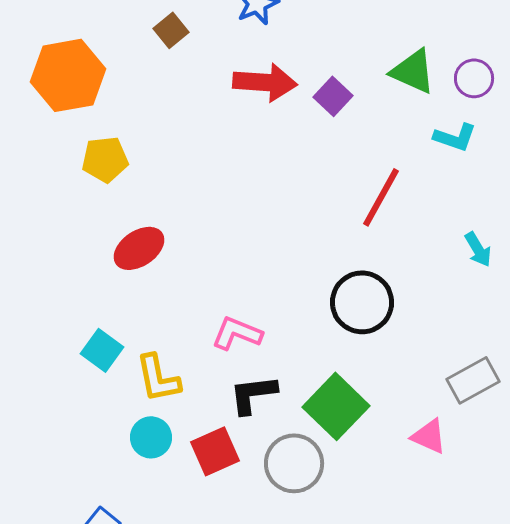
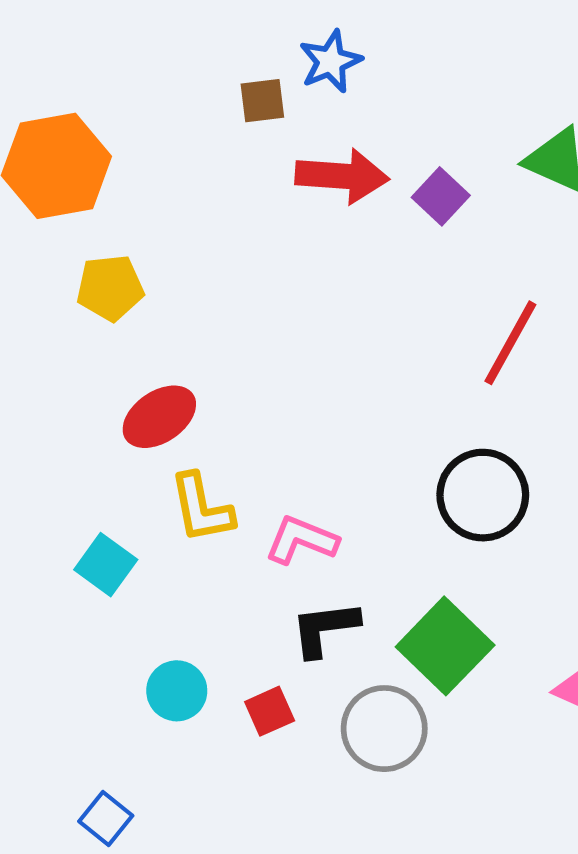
brown square: (171, 30) -> (262, 101), moved, turned 32
yellow L-shape: (158, 378) -> (201, 508), moved
red square: (215, 451) -> (270, 711), size x0.7

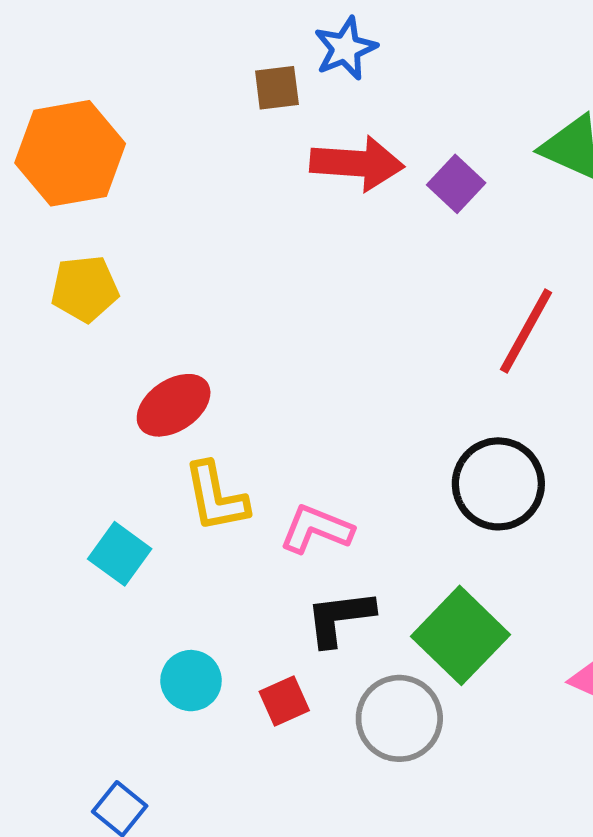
yellow pentagon: (110, 288) -> (85, 289), moved

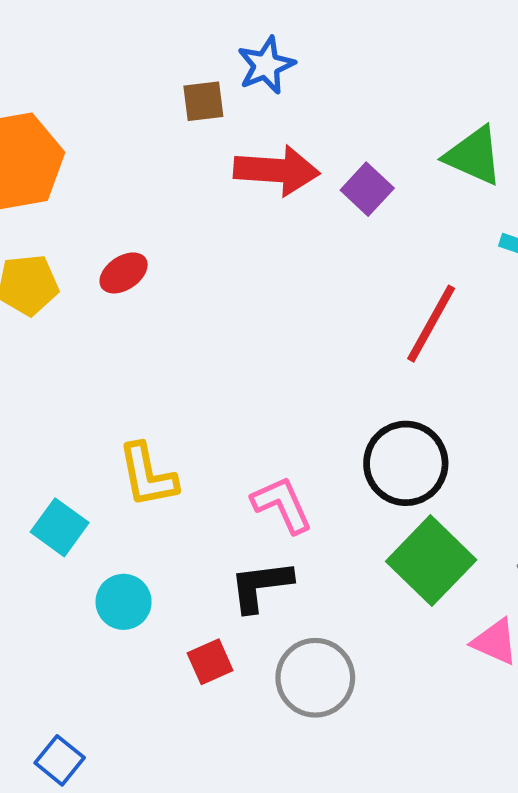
red ellipse: (174, 405) -> (124, 273), moved, size x0.7
pink L-shape: (316, 529) -> (282, 505), moved, turned 44
green square: (460, 635) -> (431, 561), moved
cyan circle: (191, 681) -> (124, 602), moved

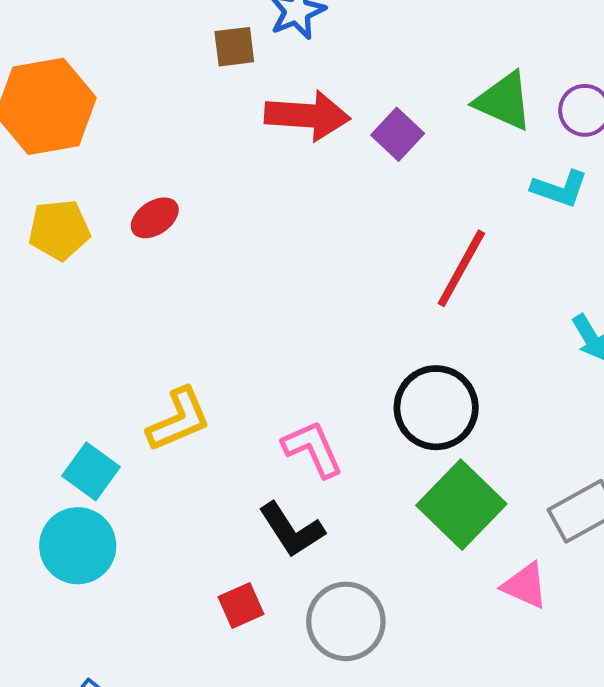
yellow L-shape: (148, 475) -> (179, 420), turned -102
black L-shape: (261, 586) -> (291, 530), turned -116
cyan circle: (124, 602) -> (78, 546), moved, size x1.4

